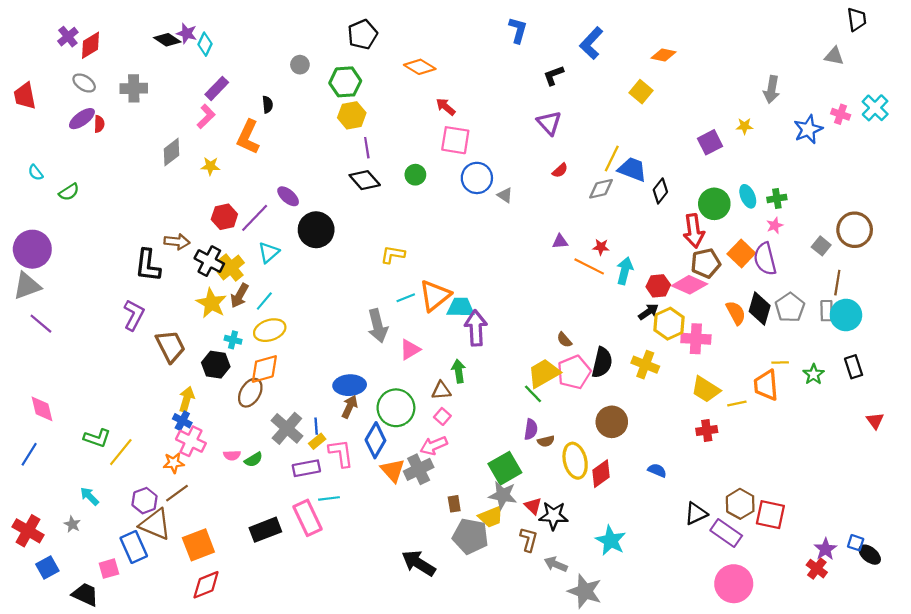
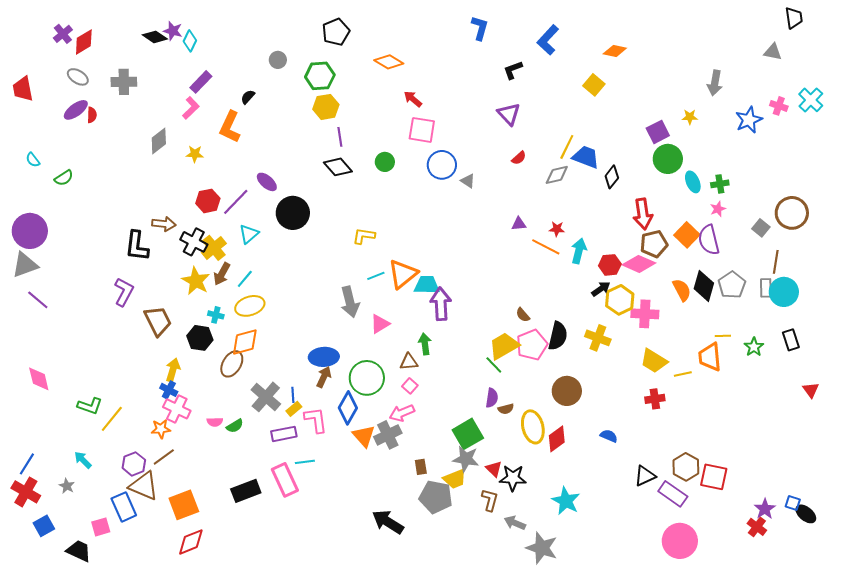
black semicircle: (268, 105) -> (248, 97), turned -133
green circle: (714, 204) -> (668, 159), moved
blue line: (29, 454) -> (27, 464), moved

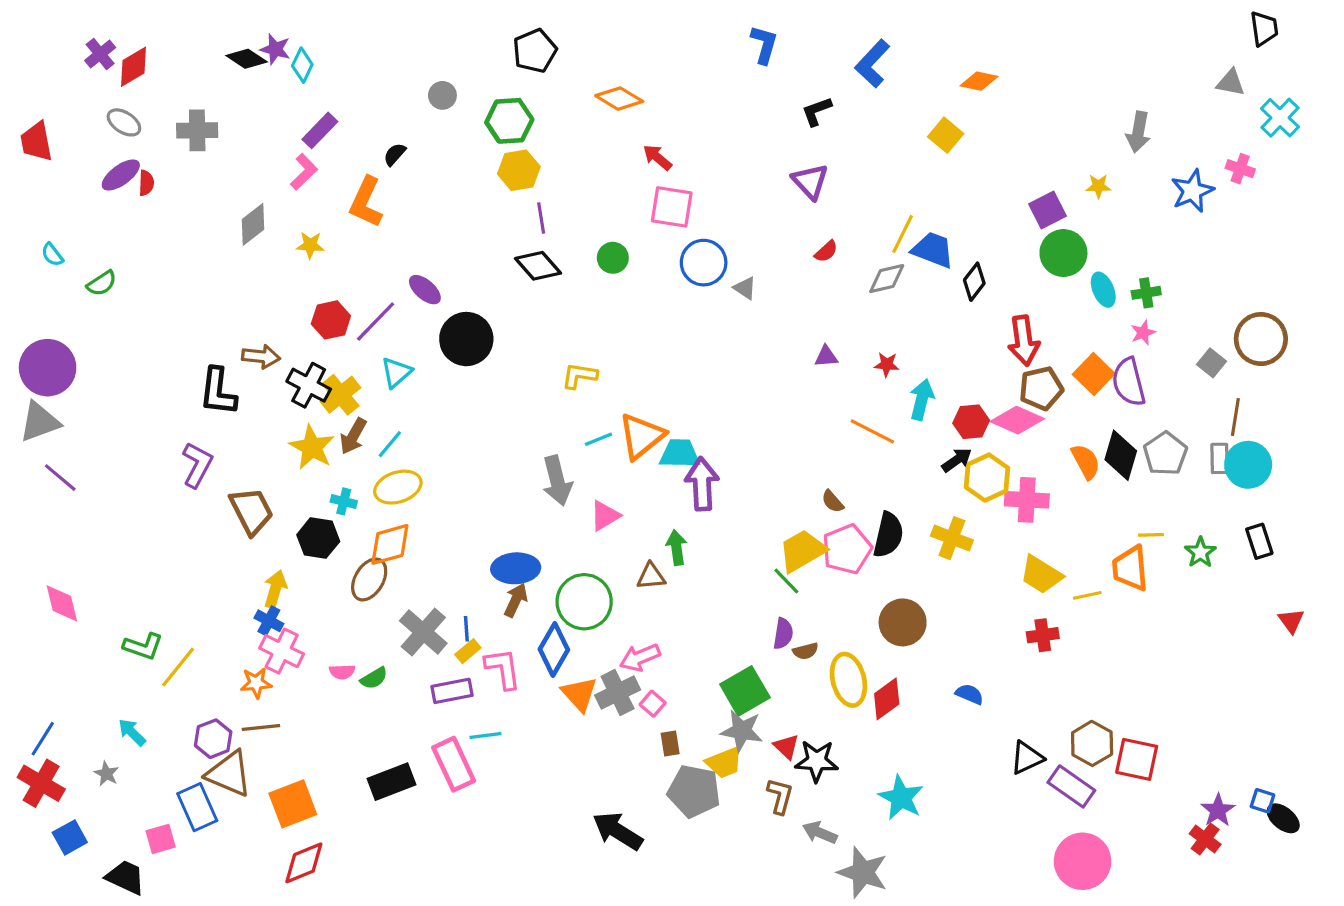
cyan cross: (811, 100) -> (1280, 118), moved
orange line: (546, 247) -> (872, 431), moved
pink square: (410, 386) -> (653, 704), moved
brown line: (164, 457) -> (261, 728), turned 30

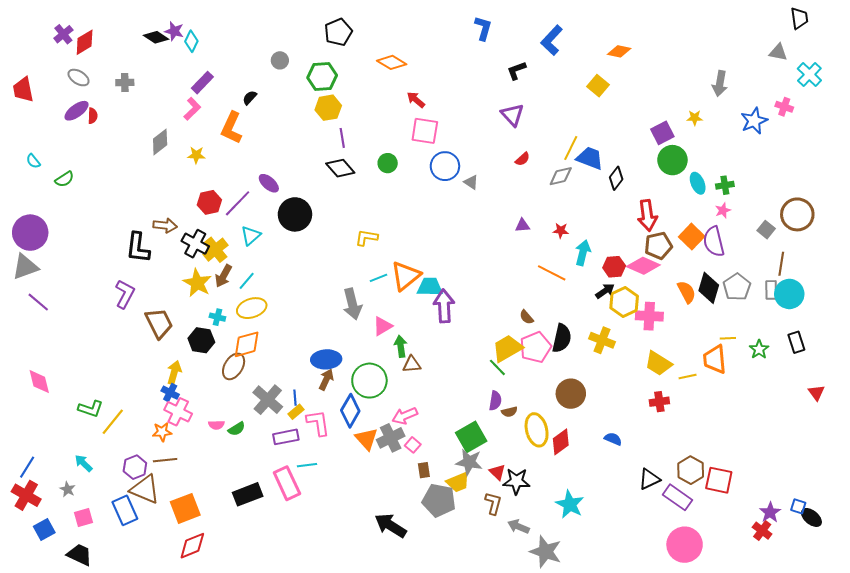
gray cross: (197, 130) -> (125, 83), size x0.7
green arrow: (677, 548) -> (401, 346), moved
pink square: (161, 839) -> (84, 517), moved

